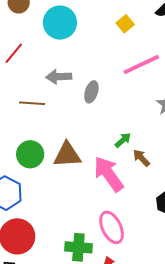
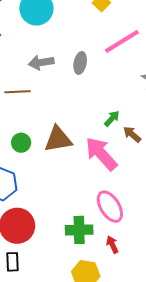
gray ellipse: (91, 92) -> (80, 63), moved
green circle: (30, 154) -> (21, 143), size x0.7

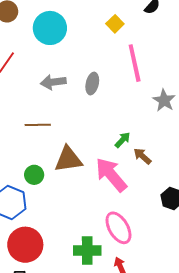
pink line: (122, 41) -> (135, 63), turned -72
brown line: (17, 92) -> (38, 125), moved
green circle: (21, 143) -> (34, 175), moved

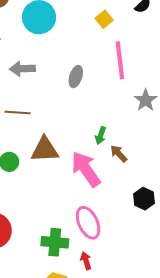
gray arrow: (53, 82) -> (22, 69), moved
green arrow: (123, 140) -> (101, 136), turned 150

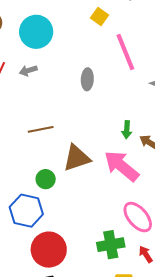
gray arrow: (22, 69) -> (28, 71), moved, size x0.7

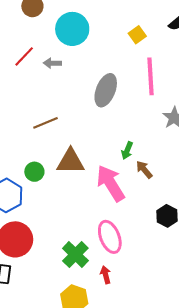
gray ellipse: (87, 79) -> (106, 90), size x1.5
brown line: (41, 129) -> (46, 123), turned -30
green cross: (111, 245) -> (75, 255), turned 36

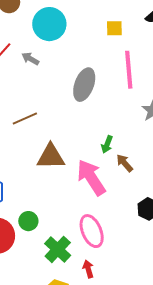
yellow square: (137, 35) -> (114, 28), turned 36
gray arrow: (52, 63) -> (30, 59), turned 30
green circle: (34, 172) -> (28, 221), moved

